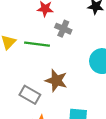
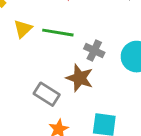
gray cross: (63, 29) -> (94, 51), moved

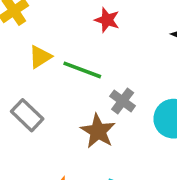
gray rectangle: (47, 94) -> (27, 115), moved

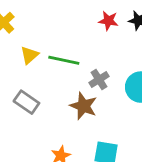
red star: (107, 20) -> (108, 21), moved
gray cross: (123, 101) -> (99, 79), turned 30

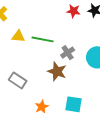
yellow triangle: (29, 55) -> (18, 36), turned 48
gray rectangle: (26, 102) -> (18, 80), moved

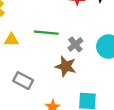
yellow triangle: (18, 36) -> (11, 40), moved

